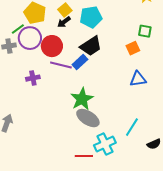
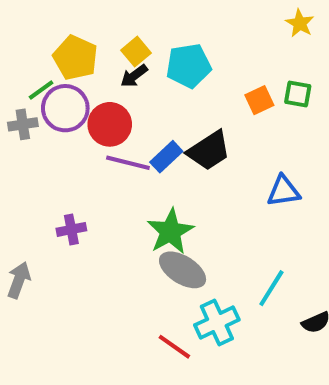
black trapezoid: (91, 46) -> (209, 151), moved
orange square: (133, 48) -> (259, 100), moved
purple cross: (33, 78) -> (71, 229), moved
red line: (84, 156) -> (174, 347), turned 36

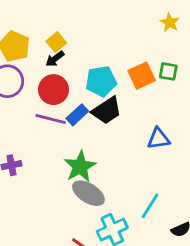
cyan pentagon: (189, 66) -> (101, 81), moved
orange square: (259, 100) -> (142, 76), size x1.4
red circle: (110, 124) -> (53, 90), moved

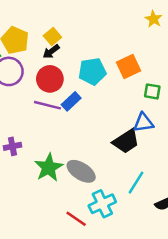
green square: (168, 71) -> (152, 91), moved
black trapezoid: (107, 111) -> (126, 141), moved
green star: (80, 167) -> (49, 168), moved

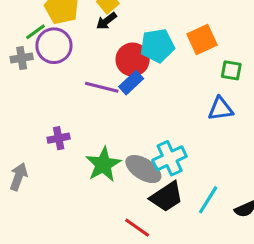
red circle: (50, 79) -> (133, 60), moved
black trapezoid: (126, 141) -> (166, 197), moved
cyan line: (136, 183) -> (208, 200), moved
cyan cross: (102, 204) -> (170, 158), moved

